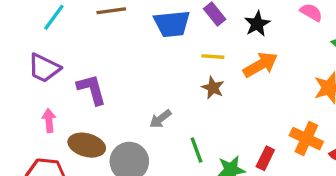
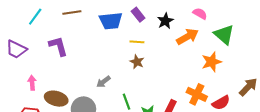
orange arrow: (260, 65) -> (187, 37), moved
purple trapezoid: (44, 68) -> (16, 49), moved
purple L-shape: (92, 89) -> (58, 46), moved

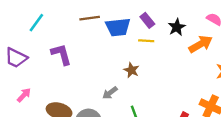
brown line: (72, 12) -> (90, 18), moved
yellow line: (137, 42) -> (146, 41), moved
brown star: (137, 62) -> (131, 70), moved
pink arrow: (32, 83) -> (24, 95), moved, turned 48

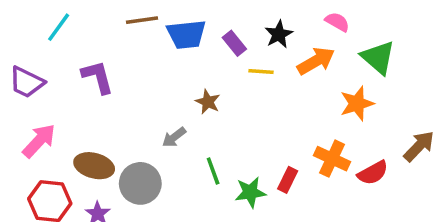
purple rectangle: (147, 20) -> (234, 43), moved
yellow line: (146, 41) -> (261, 72), moved
pink arrow: (24, 95) -> (39, 141), size x1.5

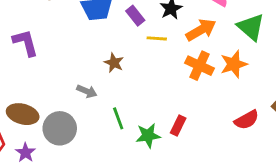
gray arrow: (174, 137) -> (87, 91), turned -120
orange cross: (332, 159) -> (200, 66), moved

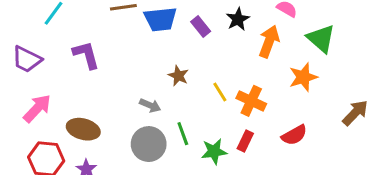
orange arrow: (201, 30) -> (269, 41), turned -40
yellow line: (157, 38) -> (220, 92), moved, turned 54
orange cross: (200, 66) -> (251, 101), moved
red semicircle: (247, 120) -> (294, 135), moved
gray circle: (60, 128) -> (149, 144), moved

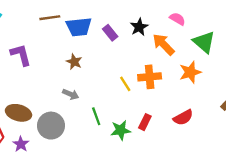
orange arrow: (269, 41) -> (164, 44), turned -65
brown star: (178, 76) -> (74, 62), moved
orange cross: (251, 101) -> (150, 77), moved, turned -30
gray circle: (149, 144) -> (51, 126), moved

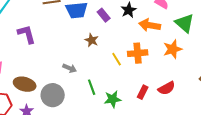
orange arrow: (164, 44) -> (150, 25), turned -35
brown star: (74, 62) -> (92, 40), moved
red rectangle: (145, 122) -> (143, 92), moved

